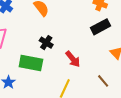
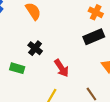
green rectangle: (31, 63) -> (17, 68), size x0.6

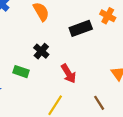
black rectangle: (94, 37) -> (81, 28), moved

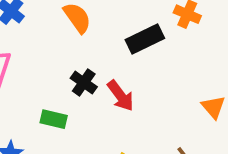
red arrow: (69, 74) -> (121, 96), moved

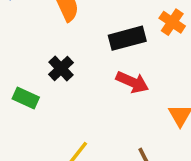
red arrow: (121, 96) -> (132, 82), moved, turned -40

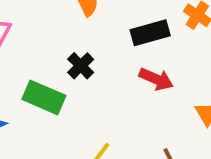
green rectangle: (26, 98) -> (44, 97), size x1.5

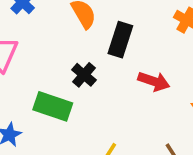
black rectangle: (150, 33) -> (120, 40), moved, turned -52

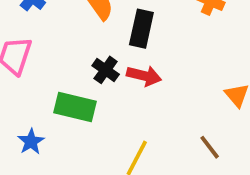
red arrow: (154, 81) -> (144, 76), moved

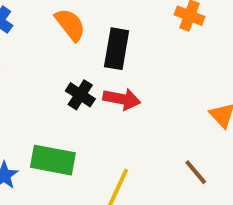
green rectangle: (75, 107) -> (53, 160), moved

